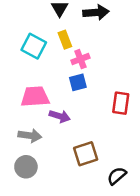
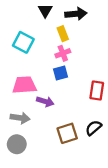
yellow rectangle: (65, 40) -> (63, 34), moved
black semicircle: (117, 176) -> (93, 128), moved

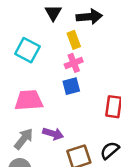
purple arrow: (45, 102) -> (53, 134), moved
gray arrow: (20, 118) -> (24, 139), turned -60

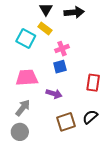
yellow rectangle: (74, 40) -> (45, 28), moved, turned -32
purple arrow: (53, 134) -> (54, 94), moved

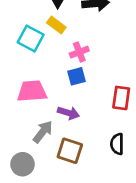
gray arrow: (23, 108) -> (43, 132), moved
black semicircle: (90, 117) -> (117, 144), turned -49
brown square: (66, 122) -> (70, 151), moved, turned 36

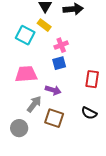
black semicircle: (117, 144) -> (89, 113), turned -63

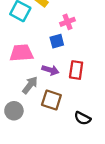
pink cross: (61, 45) -> (68, 22), moved
red rectangle: (92, 79) -> (76, 70), moved
black semicircle: (89, 113) -> (83, 118), moved

